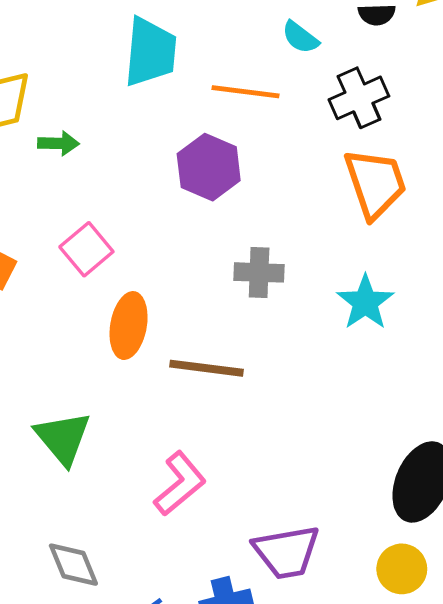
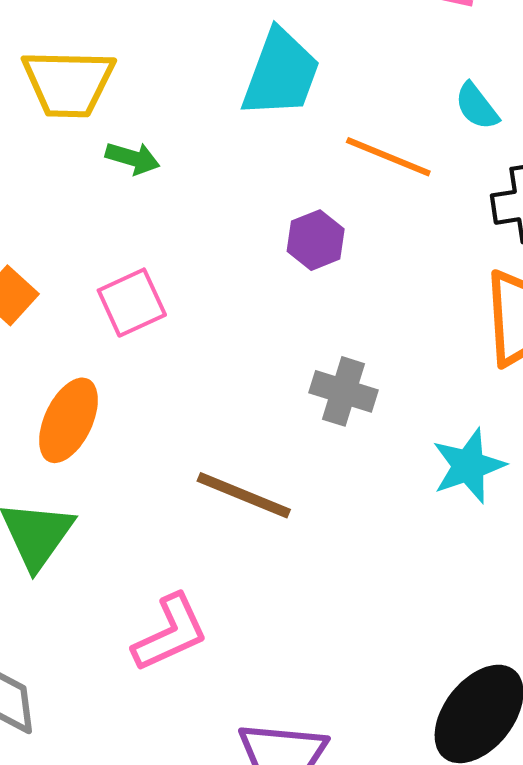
purple hexagon: (209, 167) -> (316, 240), size x0.7
orange ellipse: (129, 326) -> (68, 420), moved

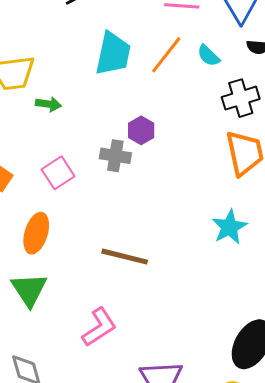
orange line: (388, 157) -> (166, 55), moved, turned -66
gray cross: (344, 391) -> (115, 156), moved

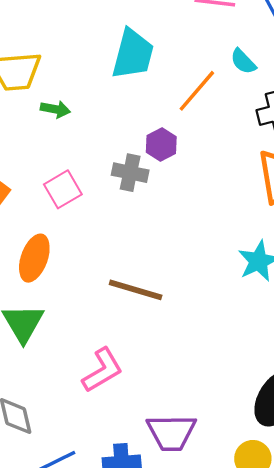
orange line: (166, 55) -> (197, 91), moved

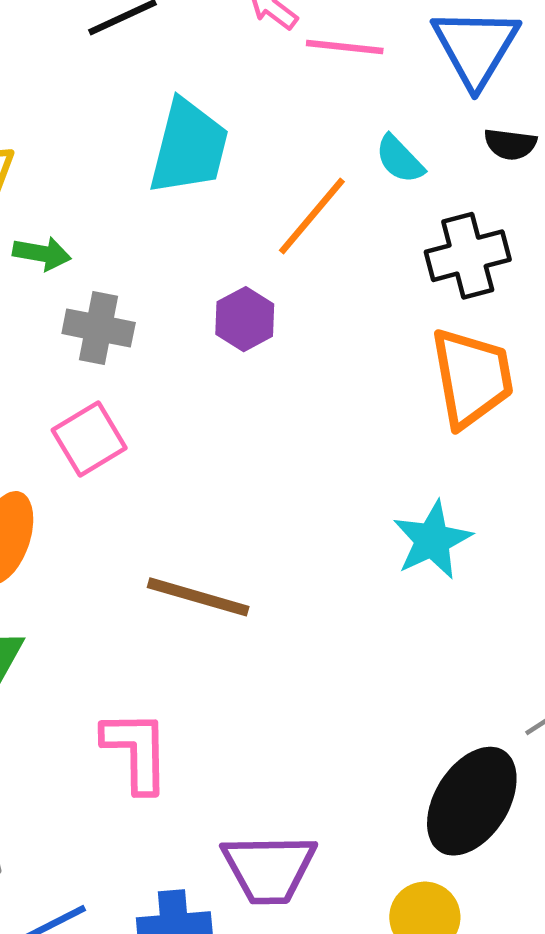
gray cross: (130, 173) -> (99, 328), moved
pink square: (63, 189) -> (89, 439), moved
pink L-shape: (102, 370) -> (136, 751), turned -60

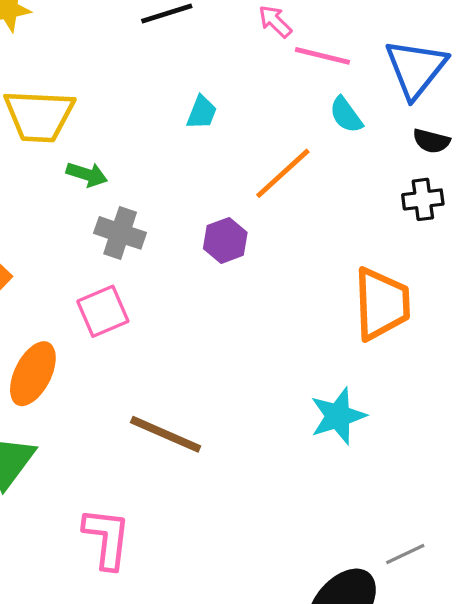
cyan trapezoid: (189, 147) -> (202, 112), size x0.5
cyan semicircle: (400, 159) -> (346, 115), moved
black cross: (468, 256) -> (423, 199), moved, size x0.7

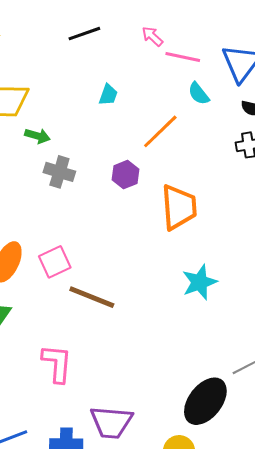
orange trapezoid: (382, 304) -> (179, 207), moved
pink square: (103, 311) -> (55, 262), moved

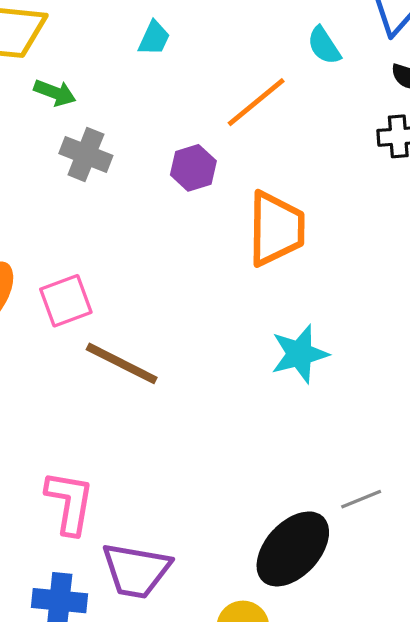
cyan trapezoid: (108, 95) -> (154, 38), moved
pink L-shape: (57, 363) -> (70, 503), moved

